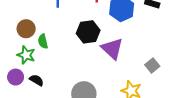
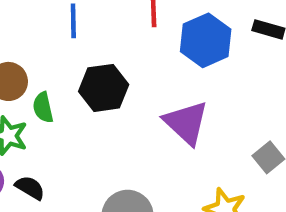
black hexagon: (88, 32) -> (104, 88), moved

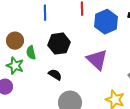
black semicircle: (30, 188) -> (55, 75), moved

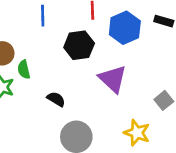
black hexagon: (59, 44) -> (79, 45), moved

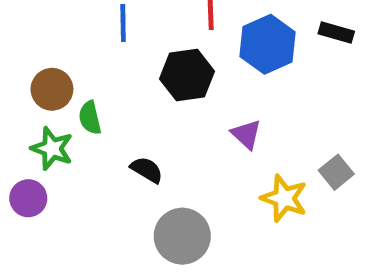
purple triangle: (113, 79) -> (246, 134), size x0.6
yellow star: (137, 133) -> (284, 198), moved

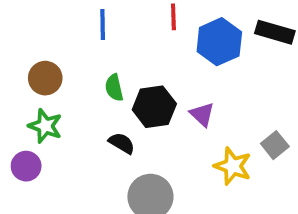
black rectangle: (336, 32) -> (275, 32), size x1.4
black hexagon: (187, 75) -> (154, 107), moved
green semicircle: (90, 118) -> (114, 88), moved

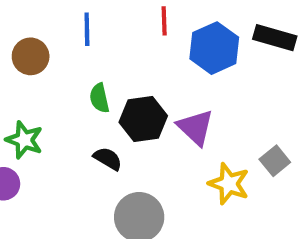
brown circle: (45, 78) -> (31, 56), moved
purple triangle: (202, 114) -> (195, 127), size x1.4

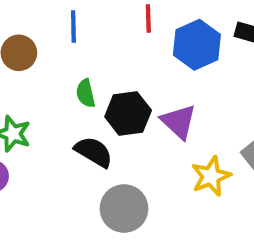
black semicircle: (108, 159) -> (94, 152), size x1.4
yellow star: (229, 184) -> (211, 176), turned 30

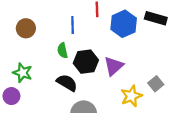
blue line: (73, 27) -> (73, 25), moved
purple triangle: (179, 122) -> (114, 66), turned 35

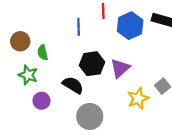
brown circle: (26, 28) -> (20, 41), moved
green semicircle: (63, 51) -> (43, 53), moved
purple circle: (11, 96) -> (42, 101), moved

